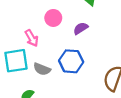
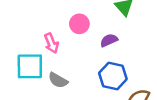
blue hexagon: (71, 61) -> (113, 76), moved

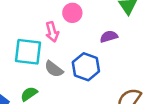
pink circle: (79, 24) -> (72, 13), moved
blue hexagon: (113, 76) -> (86, 67), moved

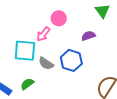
pink arrow: (52, 32) -> (43, 34), turned 56

